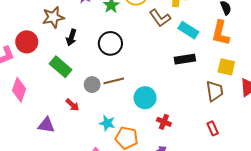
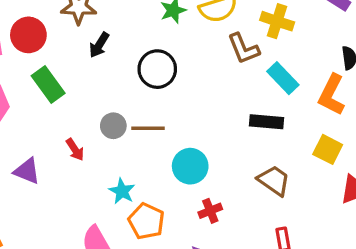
green rectangle: (61, 67) -> (48, 85), moved
brown trapezoid: (215, 91) -> (274, 180), moved, turned -60
red cross: (164, 122) -> (210, 211), turned 32

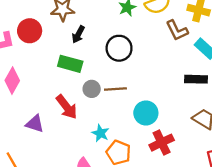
green rectangle: (48, 85) -> (70, 64), moved, turned -35
red arrow: (75, 150) -> (67, 107), size x1.6
red cross: (210, 211) -> (162, 143), size x1.5

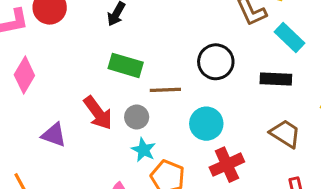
black circle: (119, 48) -> (216, 62), moved
green rectangle: (70, 64) -> (126, 65), moved
gray circle: (92, 89) -> (137, 117), moved

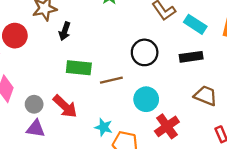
gray circle: (137, 117) -> (34, 104), moved

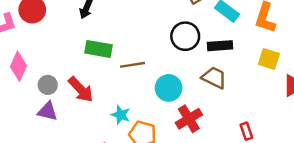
black circle: (145, 52) -> (185, 36), moved
brown trapezoid: (206, 96) -> (214, 78), moved

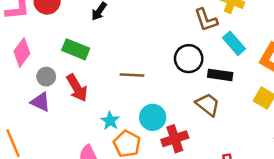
green rectangle: (99, 49) -> (76, 49), moved
cyan circle: (169, 88) -> (153, 117), moved

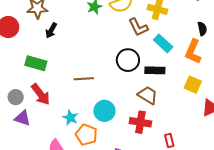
gray circle: (46, 77) -> (16, 97), moved
purple triangle: (41, 102) -> (22, 118), moved
red cross: (175, 139) -> (140, 122), moved, turned 35

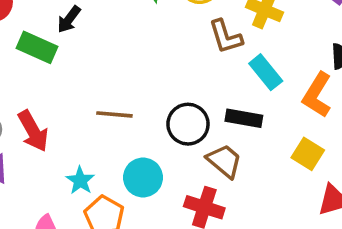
black circle: (128, 60) -> (188, 124), moved
green rectangle: (36, 63) -> (37, 47), moved

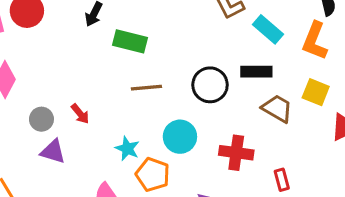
green rectangle: (37, 47) -> (130, 41), moved
red arrow: (33, 131) -> (80, 114), size x0.6
brown trapezoid: (224, 161) -> (277, 108), moved

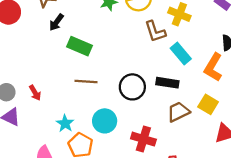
brown trapezoid: (277, 108) -> (178, 112), turned -65

